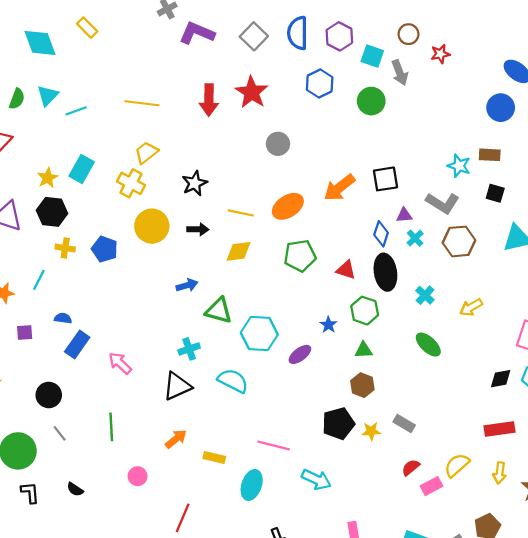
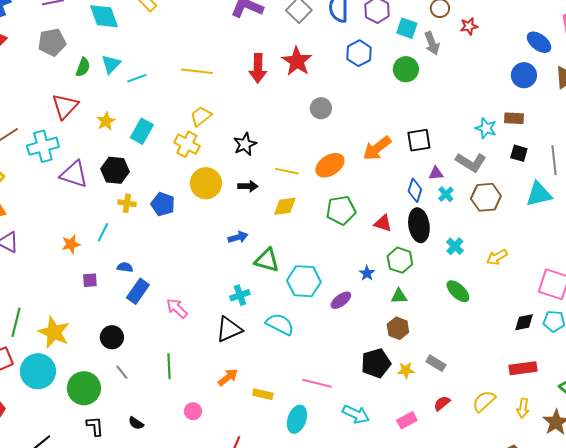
yellow star: (48, 178) -> (106, 121), moved
pink rectangle: (432, 486) -> (407, 420), moved

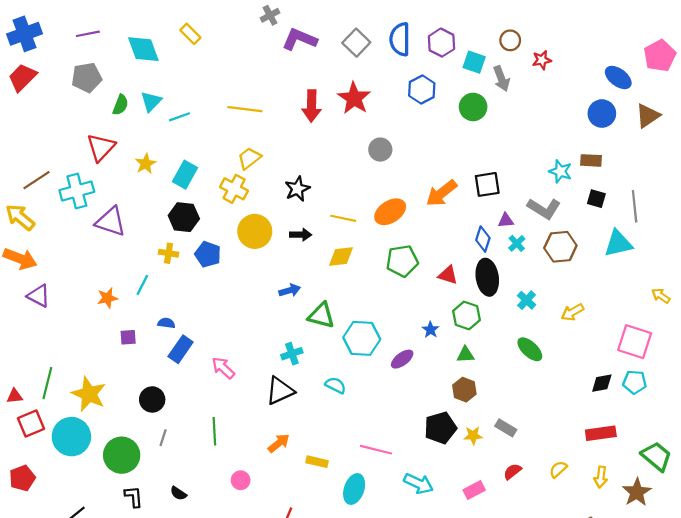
black hexagon: (115, 170) -> (184, 217), moved
cyan semicircle: (280, 324) -> (336, 385), size x0.7
gray line: (122, 372) -> (163, 438), turned 56
yellow semicircle: (484, 401) -> (558, 469), size x0.7

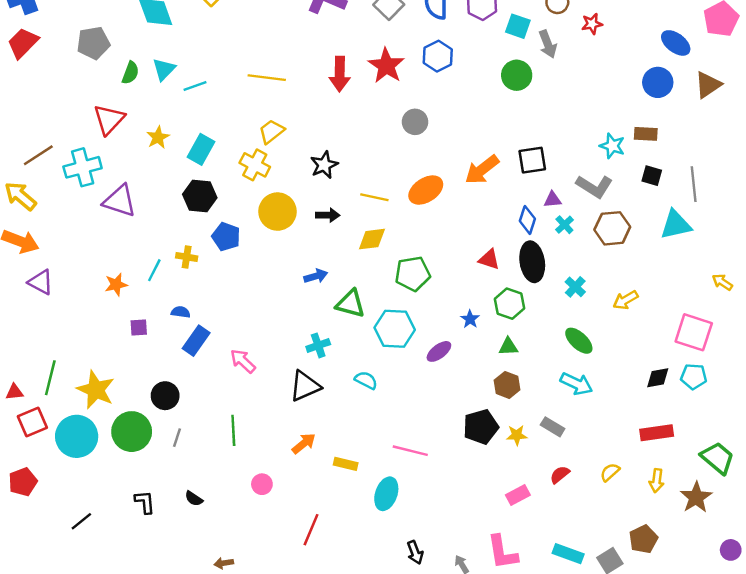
blue hexagon: (422, 90) -> (438, 56), moved
yellow cross: (169, 253) -> (187, 257), moved
green pentagon: (402, 261) -> (413, 274), moved
green circle: (122, 455) -> (132, 432), moved
cyan arrow: (418, 484) -> (576, 384), moved

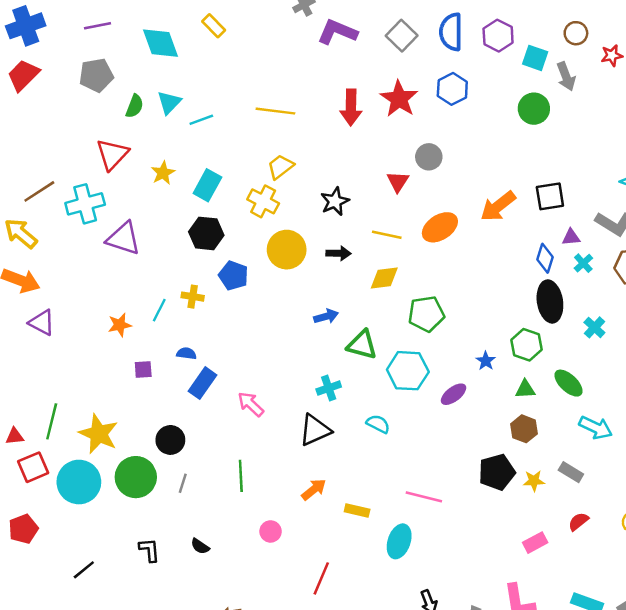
red triangle: (489, 259) -> (398, 182), moved, turned 45
green ellipse: (579, 341) -> (569, 383), moved

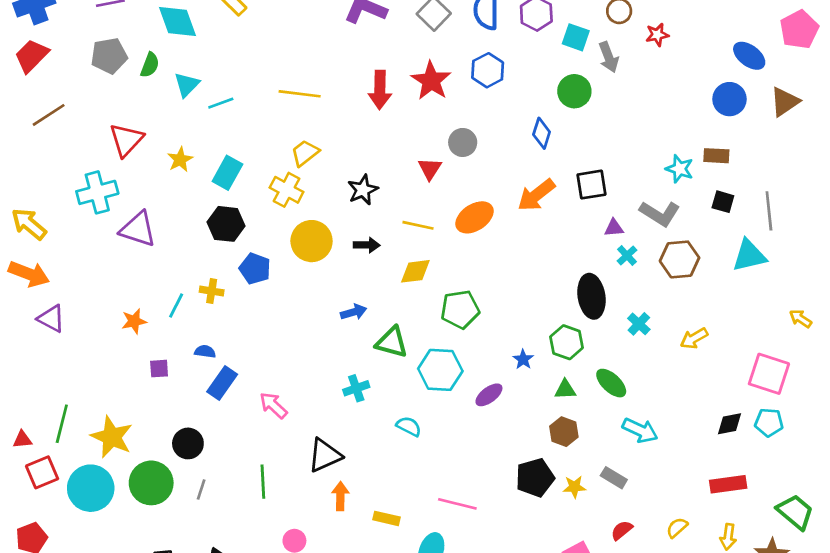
green semicircle: (135, 106) -> (150, 65), moved
brown line: (39, 191) -> (49, 115), moved
blue diamond: (545, 258) -> (542, 133), moved
black triangle: (315, 430) -> (325, 455), moved
orange arrow: (314, 489) -> (340, 496), turned -50

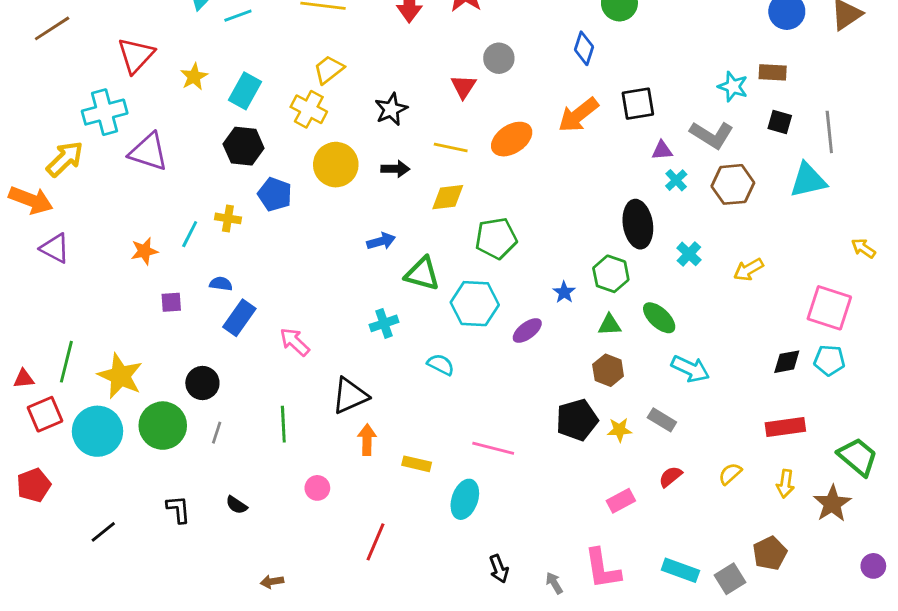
yellow arrow: (29, 224) -> (65, 159), moved, turned 96

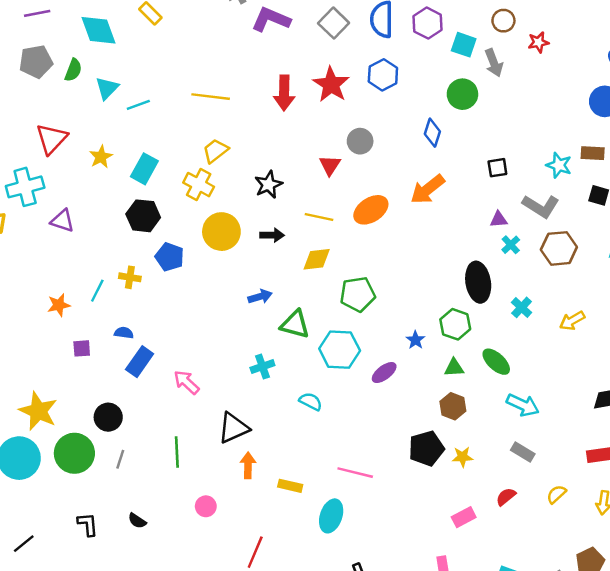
black square: (638, 104) -> (497, 168), moved, size x0.7
purple triangle: (149, 152) -> (62, 221), size x0.7
gray rectangle: (662, 420) -> (523, 452), moved

